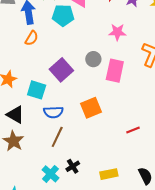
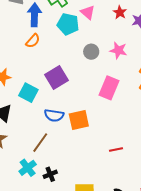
gray circle: (93, 59) -> (91, 52), moved
blue semicircle: (53, 112) -> (54, 115), moved
cyan cross: (50, 174) -> (28, 168), moved

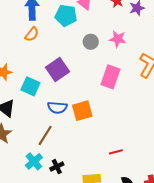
red line: (116, 149) -> (116, 152), moved

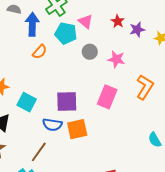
orange semicircle: (32, 34) -> (40, 52), moved
gray circle: (91, 42) -> (90, 52), moved
purple square: (58, 70) -> (67, 101), moved, turned 30

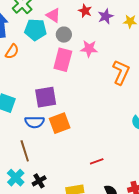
gray circle: (90, 52) -> (64, 35), moved
pink rectangle: (107, 97) -> (63, 60), moved
brown line: (39, 152) -> (25, 151), turned -45

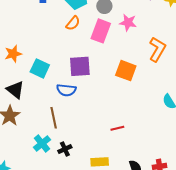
orange semicircle: (12, 52) -> (73, 23), moved
orange square: (60, 123) -> (126, 71), moved, turned 35
red line: (97, 161) -> (117, 128), moved

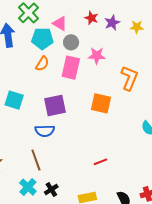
cyan square: (40, 68) -> (14, 100), moved

